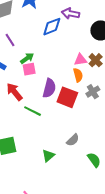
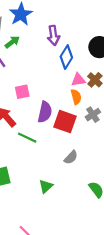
purple arrow: (71, 14) -> (53, 35), moved, turned -108
blue diamond: (52, 27) -> (66, 57), moved, turned -35
green arrow: (27, 58) -> (12, 42), moved
gray semicircle: (73, 140) -> (71, 157), moved

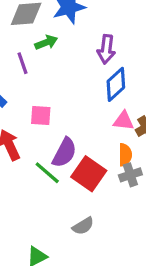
orange semicircle: (76, 97) -> (125, 155), moved
green line: (27, 138) -> (47, 173), moved

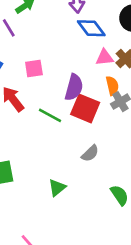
blue diamond: (116, 84) -> (91, 28), turned -72
purple semicircle: (64, 153) -> (74, 87), moved

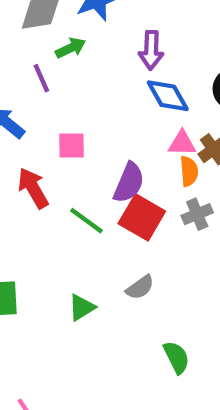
orange semicircle: (112, 86) -> (189, 171), moved
green triangle: (57, 188) -> (82, 307), moved

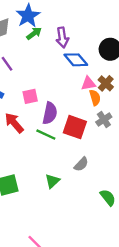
green arrow: (71, 48) -> (34, 33), moved
purple semicircle: (129, 183) -> (50, 113), moved

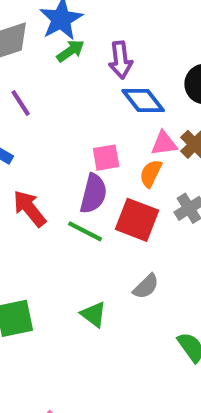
pink square: (30, 96) -> (106, 158), moved
orange semicircle: (95, 98) -> (151, 173), moved, turned -140
green triangle: (52, 181) -> (94, 314), turned -42

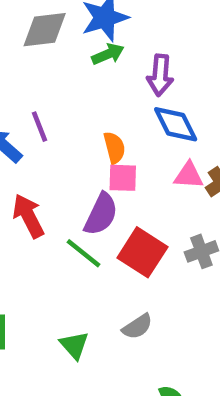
purple line: (21, 103) -> (40, 127), moved
orange semicircle: (151, 173) -> (114, 148), moved, turned 128

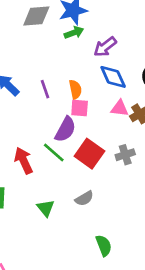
purple arrow: (160, 75) -> (105, 47), turned 45
purple line: (40, 127) -> (45, 89), moved
red arrow: (28, 216) -> (24, 161), moved

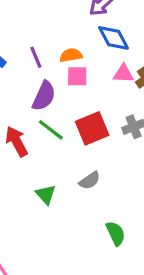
orange semicircle: (75, 89) -> (71, 55), turned -84
purple semicircle: (65, 129) -> (44, 96), moved
red square: (89, 154) -> (92, 128), turned 36

